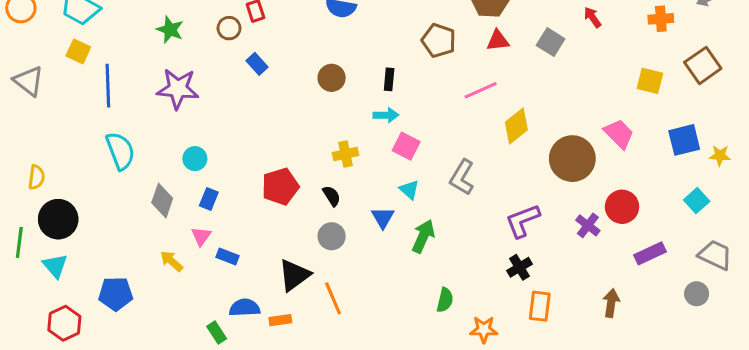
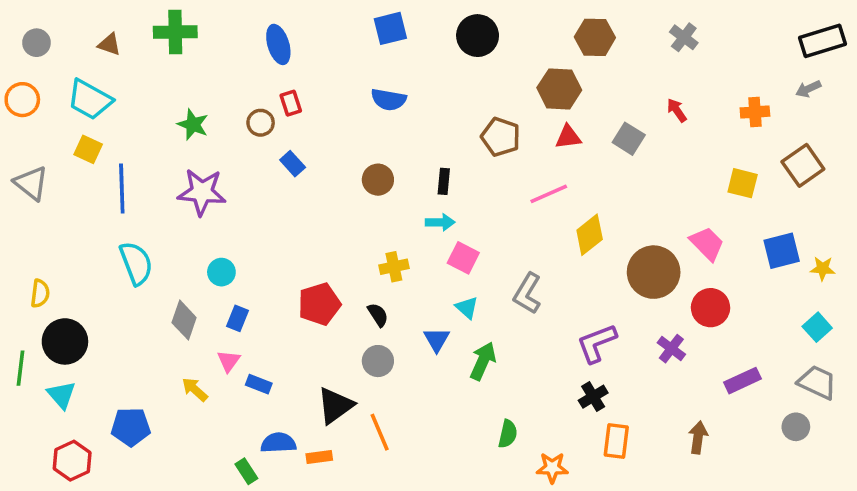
cyan square: (697, 201) -> (817, 327), moved
red circle: (622, 207) -> (711, 308), moved

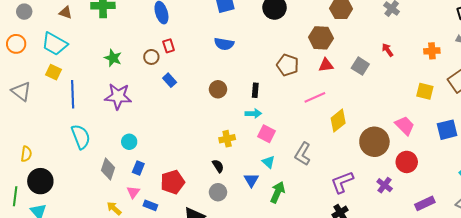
red pentagon: (319, 304) -> (173, 182), moved

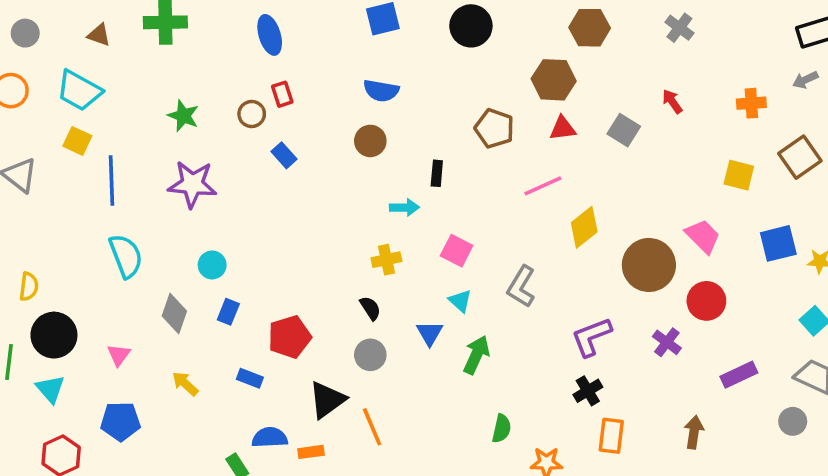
brown circle: (218, 89) -> (370, 141), moved
cyan arrow: (253, 114) -> (404, 207), moved
pink triangle: (133, 192) -> (119, 355), moved

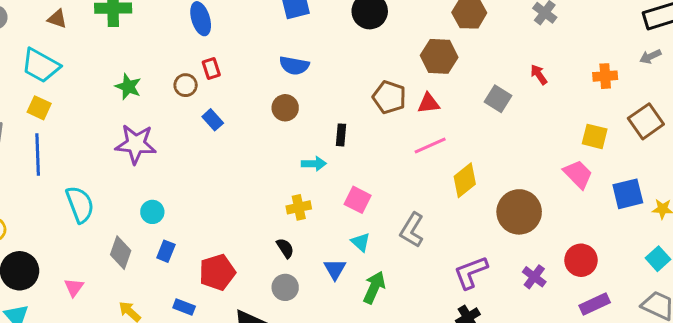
red triangle: (563, 128) -> (429, 103), moved
blue line: (111, 180) -> (38, 155), moved
pink trapezoid: (703, 236) -> (578, 174), moved
red circle: (706, 301) -> (581, 260), moved

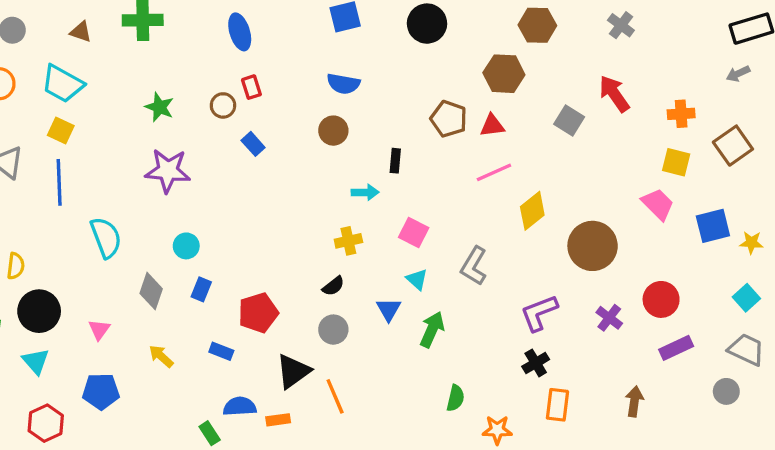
red arrow: (539, 75) -> (614, 94), size x1.6
orange cross: (605, 76) -> (681, 114), moved
black semicircle: (285, 248) -> (333, 286), turned 85

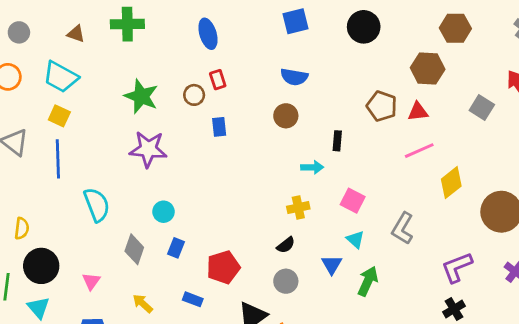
green star: (159, 107) -> (141, 96), size x1.4
blue rectangle: (253, 144) -> (219, 127), turned 36

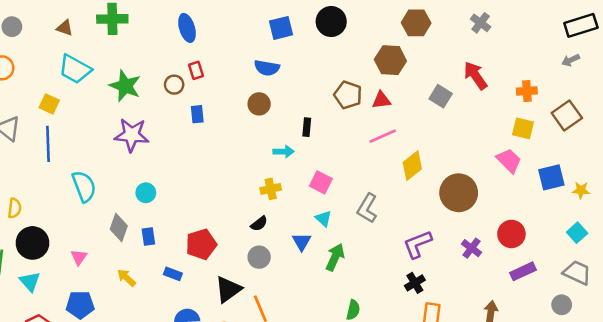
blue square: (296, 21) -> (281, 28), moved
cyan trapezoid: (61, 77) -> (75, 69), moved
blue rectangle: (176, 248) -> (148, 237), moved, turned -30

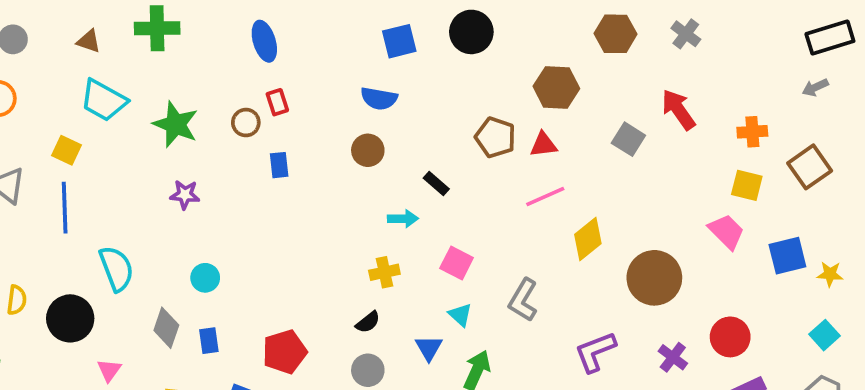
brown hexagon: (416, 23) -> (616, 34), moved
black rectangle: (307, 127) -> (436, 184), turned -54
purple star: (132, 135) -> (185, 195), size x0.6
black circle: (32, 243) -> (70, 318), moved

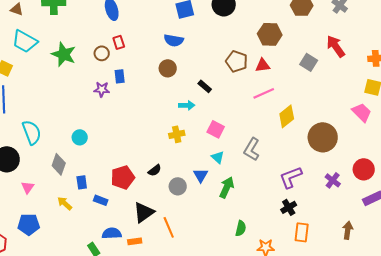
purple star: (185, 195) -> (102, 89), moved
black semicircle: (368, 322) -> (155, 170), moved
blue rectangle: (209, 341) -> (82, 182), moved
gray circle: (368, 370) -> (178, 186), moved

